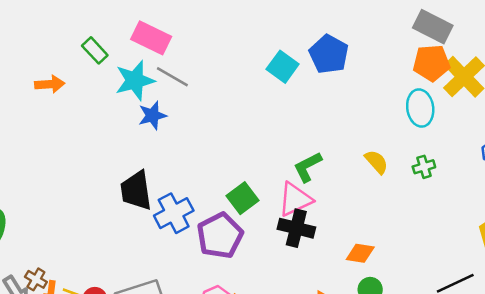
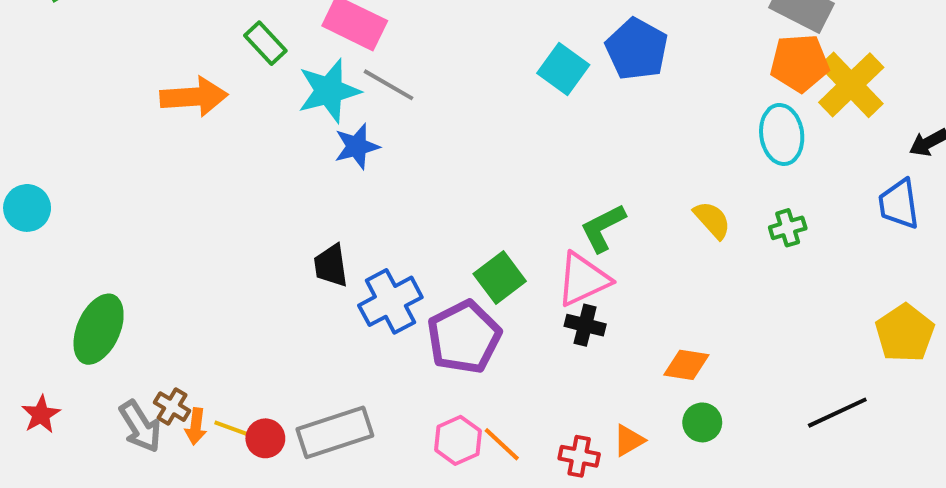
orange arrow: (50, 84) -> (194, 97), size x1.4
black trapezoid: (136, 191) -> (331, 266), size x0.7
black cross: (296, 228) -> (585, 325), size x0.7

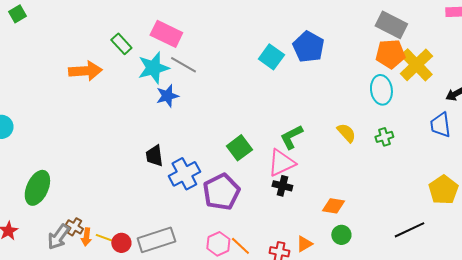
green square: (500, 277) -> (239, 148), moved
gray arrow: (140, 426) -> (58, 237), turned 68

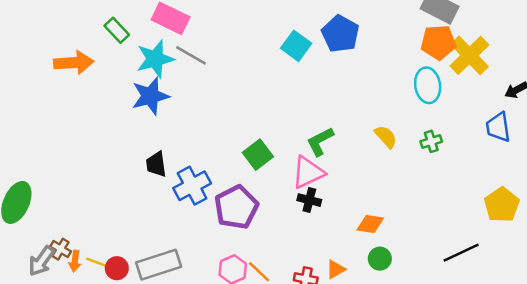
blue star: (167, 96) -> (150, 96), moved, size x1.4

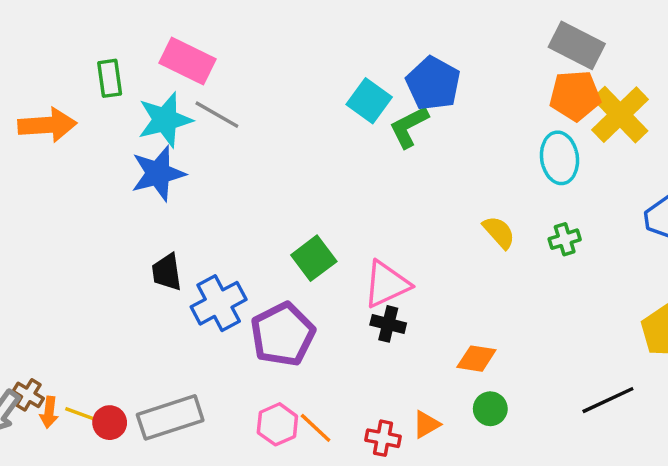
green rectangle: (117, 30) -> (110, 78), turned 35
green L-shape: (320, 141) -> (409, 127), moved

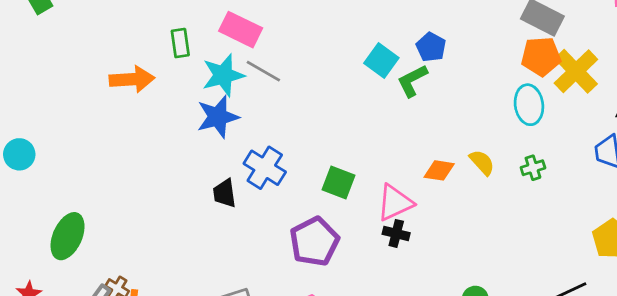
blue pentagon: (433, 83) -> (431, 47), size x0.7
green square: (314, 258) -> (338, 183), turned -32
blue cross: (219, 303) -> (265, 168), moved, turned -30
orange diamond: (476, 359) -> (439, 170), moved

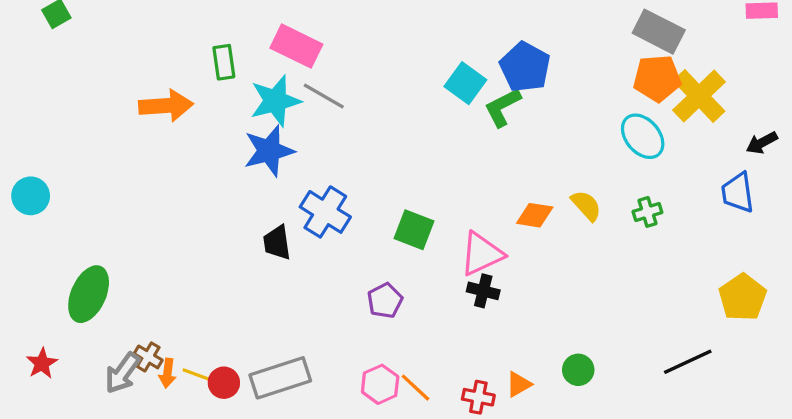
blue pentagon: (431, 47) -> (525, 67), size x1.4
cyan ellipse: (529, 105) -> (643, 136), turned -33
purple pentagon: (314, 242) -> (385, 301), size x0.6

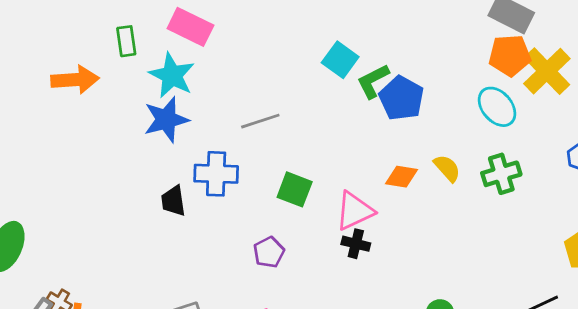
blue pentagon: (525, 67) -> (401, 98), moved
gray line: (324, 96) -> (260, 121), moved, turned -48
cyan star: (275, 101) -> (172, 75), turned -30
blue cross: (325, 212) -> (216, 174), turned -30
green cross: (647, 212) -> (501, 174), size x1.5

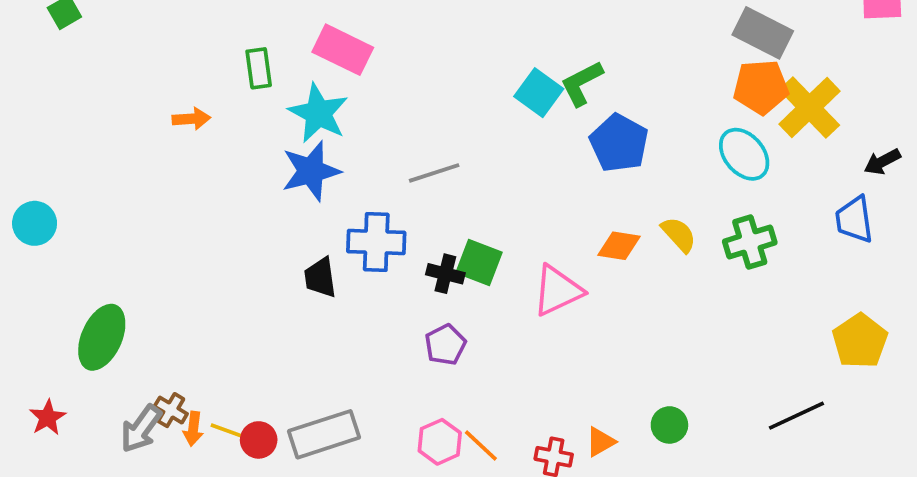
orange arrow: (75, 80) -> (191, 119), size x0.6
green L-shape: (373, 81) -> (582, 83), moved
black cross: (356, 244) -> (445, 274), moved

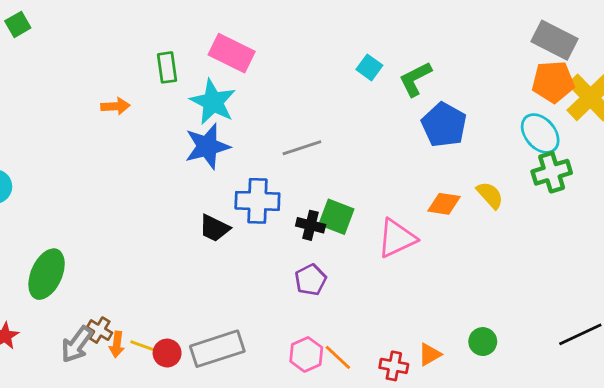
cyan square: (539, 93) -> (369, 67), moved, size x0.7
green cross: (750, 242) -> (552, 172), moved
black trapezoid: (320, 277) -> (214, 228), turned -56

